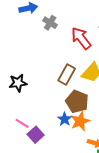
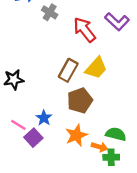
brown pentagon: (77, 102) -> (80, 100), turned 30
blue star: (65, 119) -> (44, 118), moved
orange star: (80, 121) -> (76, 135), moved

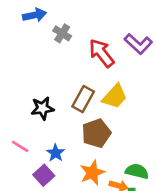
black star: (14, 80) -> (42, 108), moved
pink line: (18, 125) -> (20, 146), moved

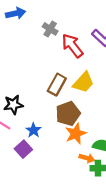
gray cross: (62, 33) -> (50, 29), moved
black star: (42, 108) -> (13, 105), moved
orange star: (92, 173) -> (76, 134), moved

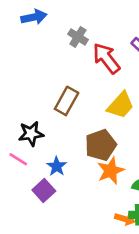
brown rectangle: (57, 85) -> (67, 101), moved
orange arrow: (87, 158) -> (125, 219), moved

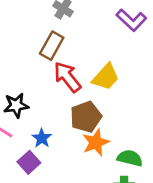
red arrow: (106, 58) -> (67, 77), moved
brown rectangle: (67, 101) -> (52, 46), moved

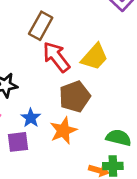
orange star: (96, 142) -> (63, 131), moved
purple square: (29, 162) -> (18, 142), turned 35

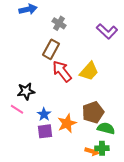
brown pentagon: (75, 97) -> (93, 112), moved
purple square: (18, 142) -> (45, 131), moved

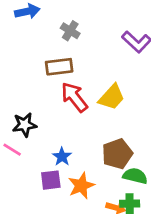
brown rectangle: (51, 49) -> (59, 67), turned 54
blue star: (44, 114) -> (62, 157), moved
orange star: (67, 123) -> (81, 186), moved

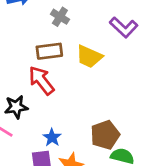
red arrow: (74, 97) -> (41, 80), moved
yellow trapezoid: (112, 97) -> (89, 57), moved, turned 72

